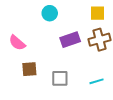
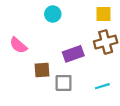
purple rectangle: (70, 40) -> (73, 54), moved
brown square: (29, 69) -> (42, 70), moved

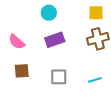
purple rectangle: (73, 54) -> (55, 40), moved
brown square: (42, 70) -> (22, 71), moved

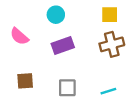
pink semicircle: (17, 42) -> (19, 36), moved

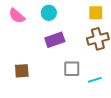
pink semicircle: (19, 36) -> (17, 16), moved
gray square: (67, 88) -> (72, 69), moved

